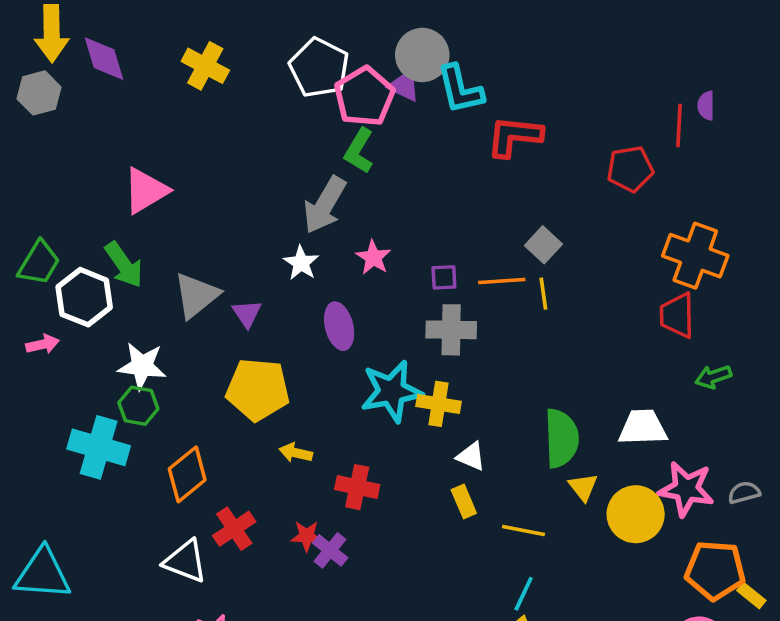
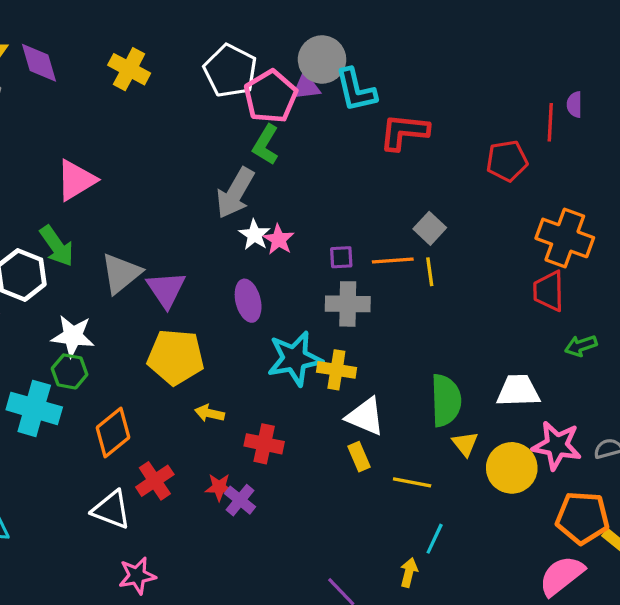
purple triangle: (404, 86) -> (306, 87), turned -32
white star: (301, 263) -> (254, 235), moved
purple triangle: (247, 314) -> (166, 289), size x1.5
white triangle: (471, 456) -> (365, 416), size x1.5
cyan line: (524, 594) -> (435, 539), moved

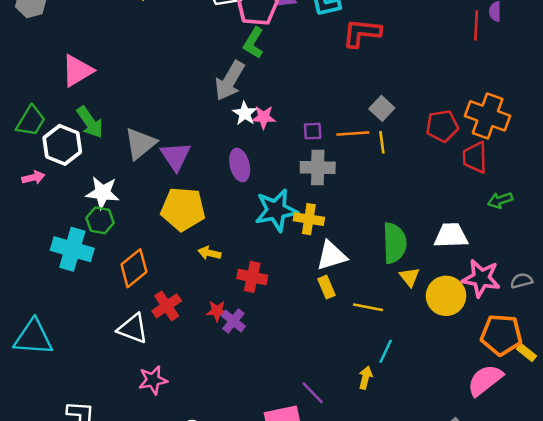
red pentagon: (507, 161) -> (442, 126), moved
pink triangle: (76, 180) -> (77, 71), moved
pink star: (279, 240) -> (264, 117), turned -30
white triangle: (365, 416) -> (332, 256), turned -40

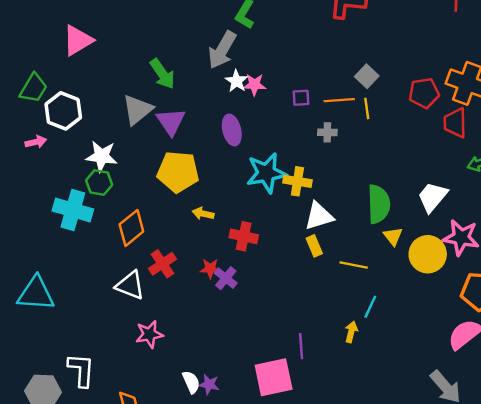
green arrow: (90, 122) -> (162, 74), moved
gray cross: (318, 168) -> (327, 132), moved, size x0.6
white trapezoid: (451, 235) -> (432, 197), turned -48
purple line: (313, 393) -> (301, 346), turned 40

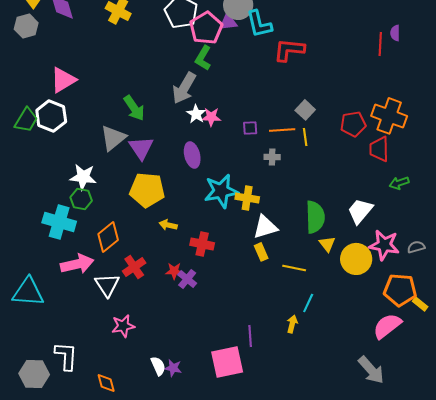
white hexagon: (63, 111) -> (51, 116), moved
pink arrow: (36, 142) -> (77, 264), moved, size x1.8
white triangle: (130, 285) -> (107, 285), turned 36

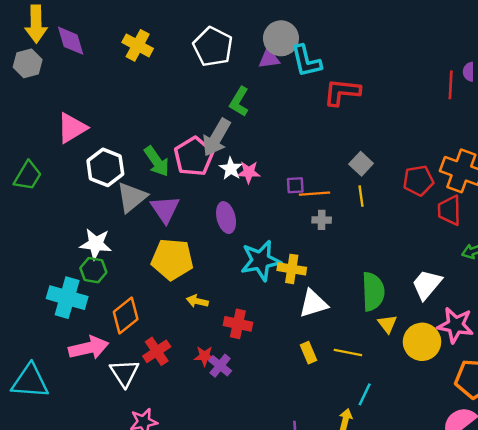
pink pentagon: (206, 28) -> (194, 157), moved
white hexagon: (51, 116) -> (105, 167), moved
orange line: (282, 130) -> (314, 194), moved
yellow rectangle: (261, 252) -> (308, 353), moved

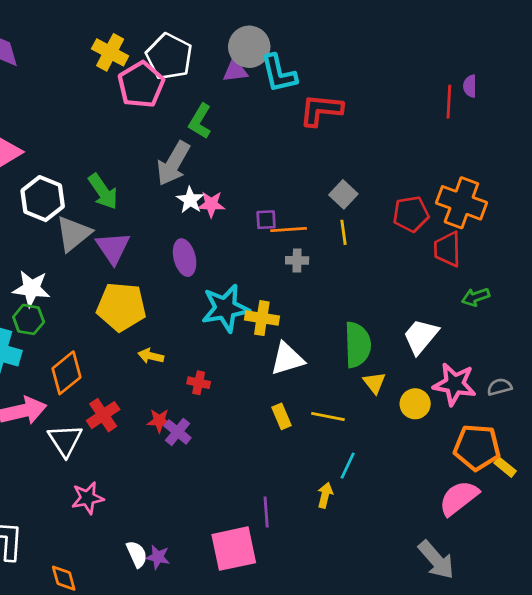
yellow cross: (138, 45) -> (110, 52), moved
pink pentagon: (194, 157) -> (141, 85), moved
red cross: (238, 324) -> (199, 383), size x0.7
yellow circle: (422, 342) -> (415, 404), size x0.7

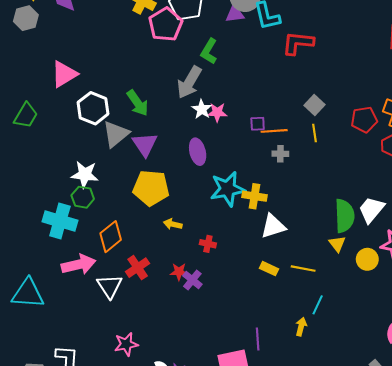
green semicircle: (357, 345) -> (345, 216), moved
yellow rectangle: (282, 416) -> (269, 269), turned -42
pink star: (88, 498) -> (126, 344), moved

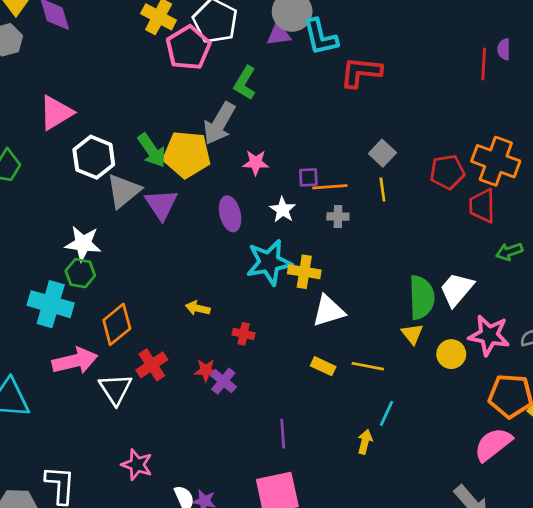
white star: (202, 109) -> (283, 210), moved
yellow pentagon: (151, 188) -> (187, 154), moved
purple line: (258, 339) -> (283, 434), moved
pink star: (126, 344) -> (137, 465), turned 30

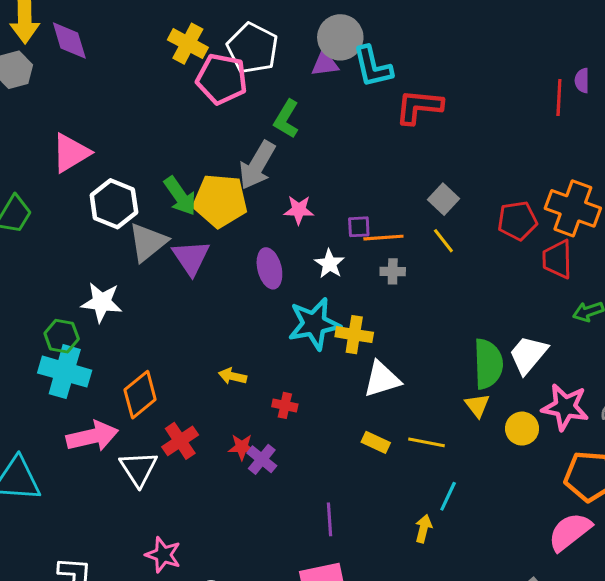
pink pentagon: (188, 48) -> (222, 79), turned -30
yellow line: (382, 190) -> (443, 241), turned -30
green hexagon: (80, 273) -> (62, 336), moved

